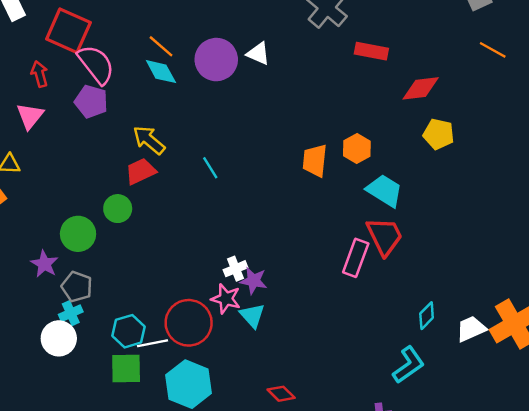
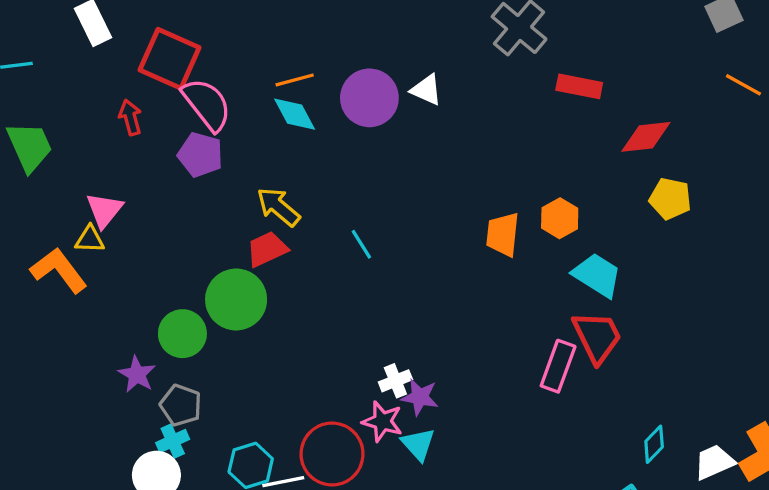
orange line: (161, 46) -> (295, 80), turned -56
pink triangle: (30, 116) -> (104, 210), moved
green circle: (118, 209) -> (236, 299), size x1.6

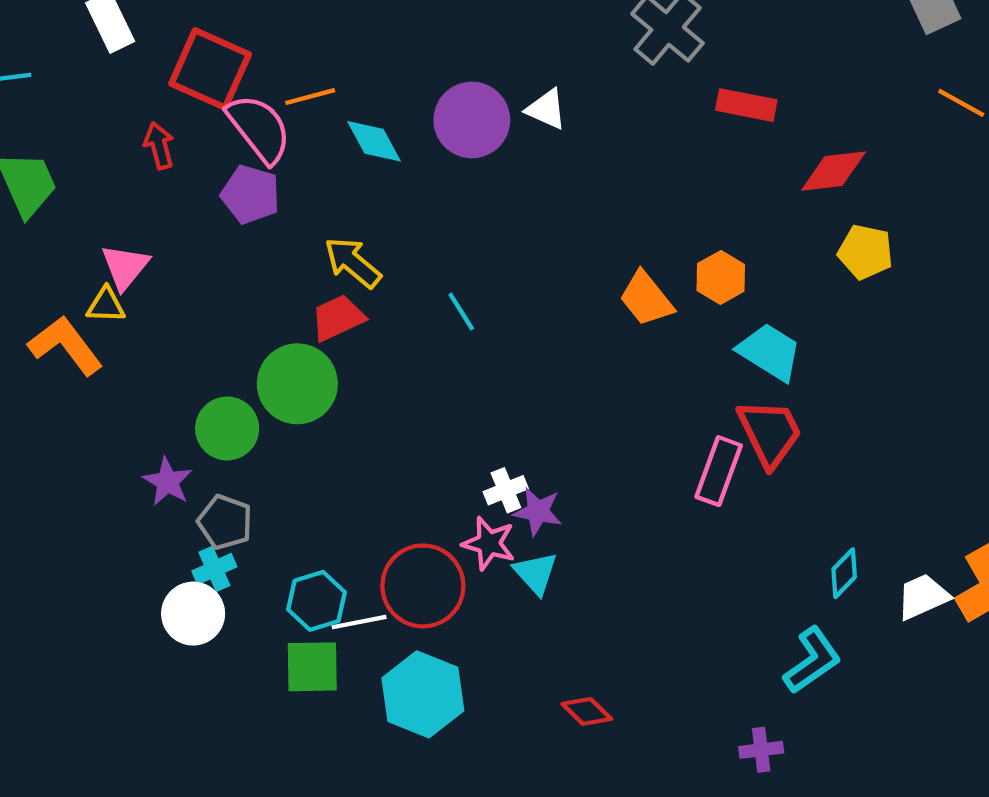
orange line: (295, 80) -> (310, 97), moved
orange trapezoid: (503, 234) -> (646, 299), turned -45

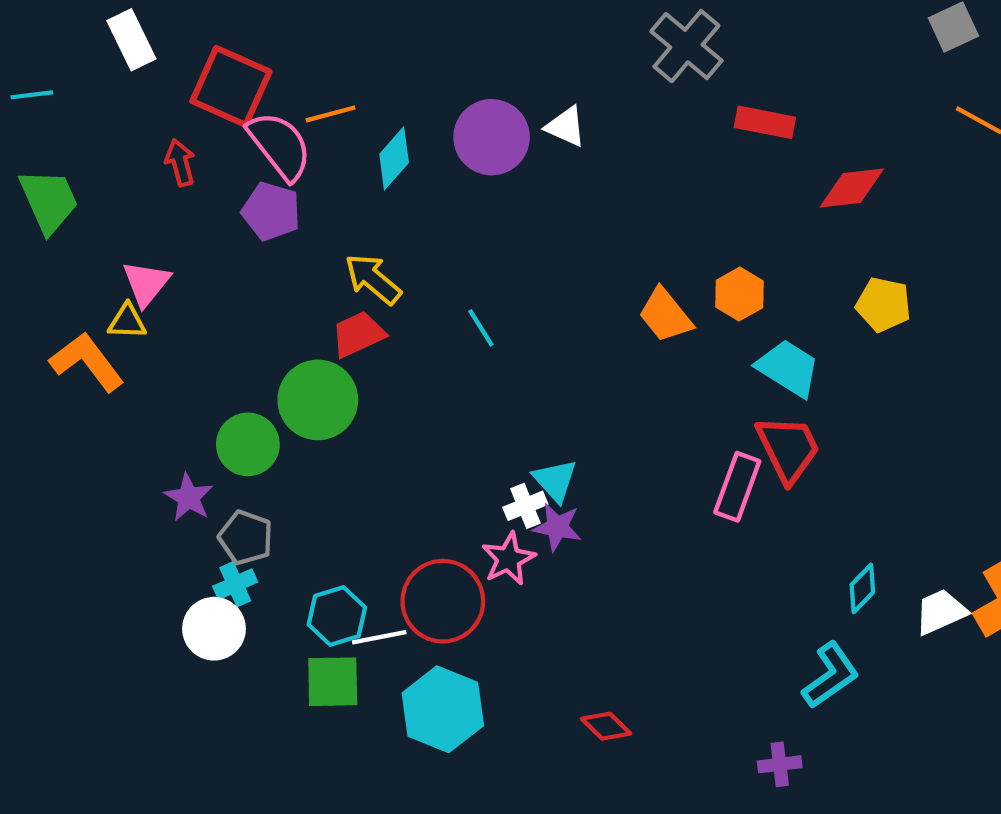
cyan diamond: (374, 141) -> (394, 158), turned 70
yellow pentagon: (865, 252) -> (883, 305), moved
pink star: (489, 543) -> (508, 559), turned 30
cyan triangle: (536, 573) -> (555, 480), moved

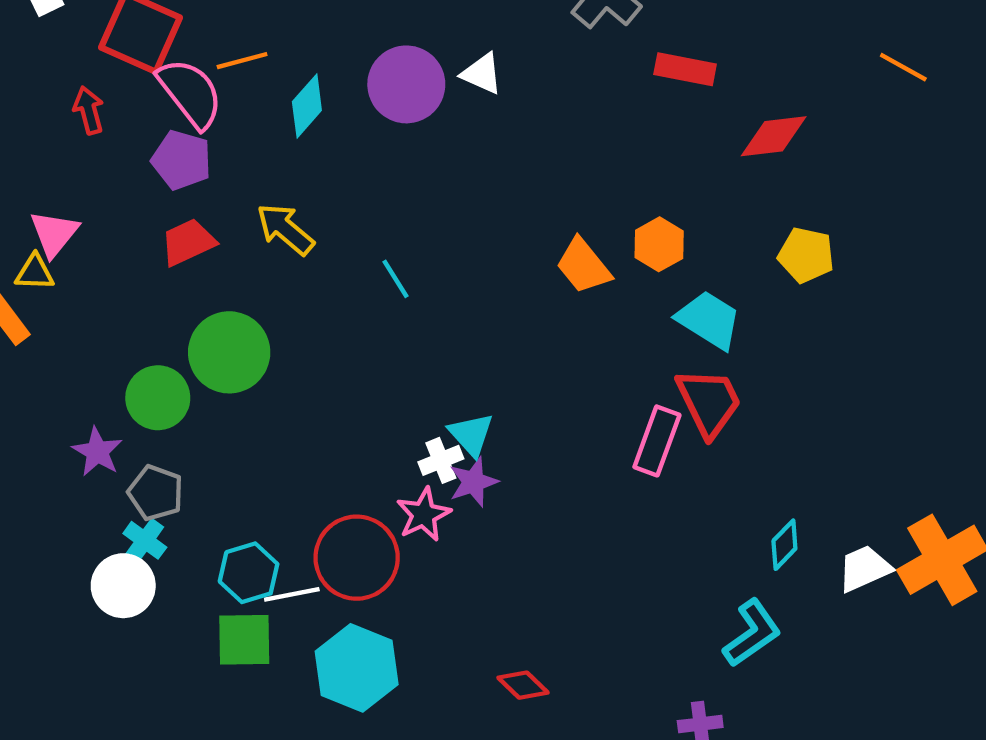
red trapezoid: (358, 334) -> (188, 242), moved
purple star: (557, 527) -> (473, 482), turned -30
cyan cross: (235, 584) -> (145, 540), turned -30

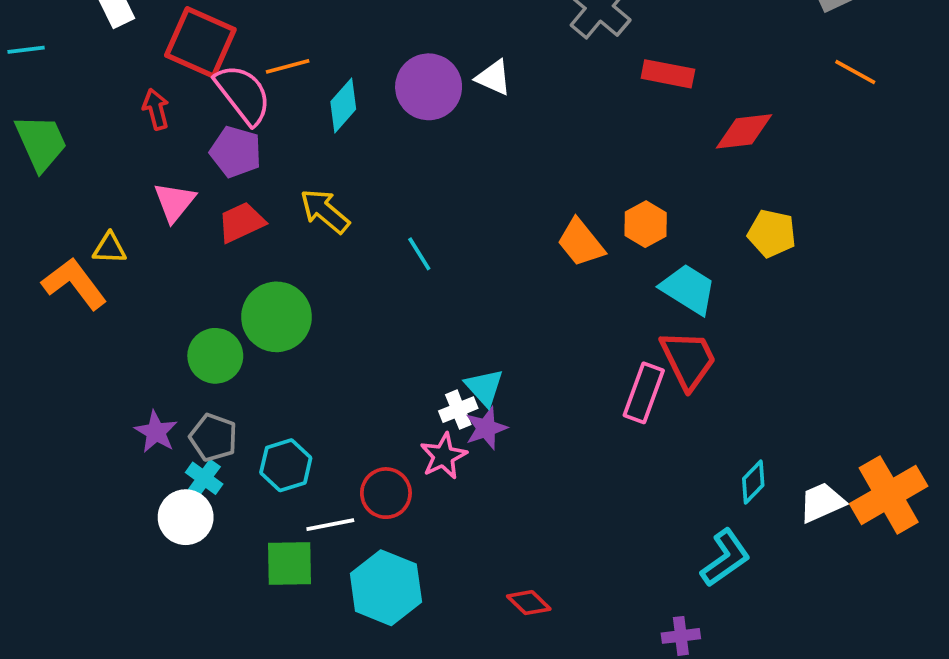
pink triangle: (54, 233) -> (174, 202), moved
purple star: (97, 452) -> (156, 432), moved
red circle: (357, 558) -> (386, 493), size x0.7
cyan hexagon: (249, 573) -> (286, 465), moved

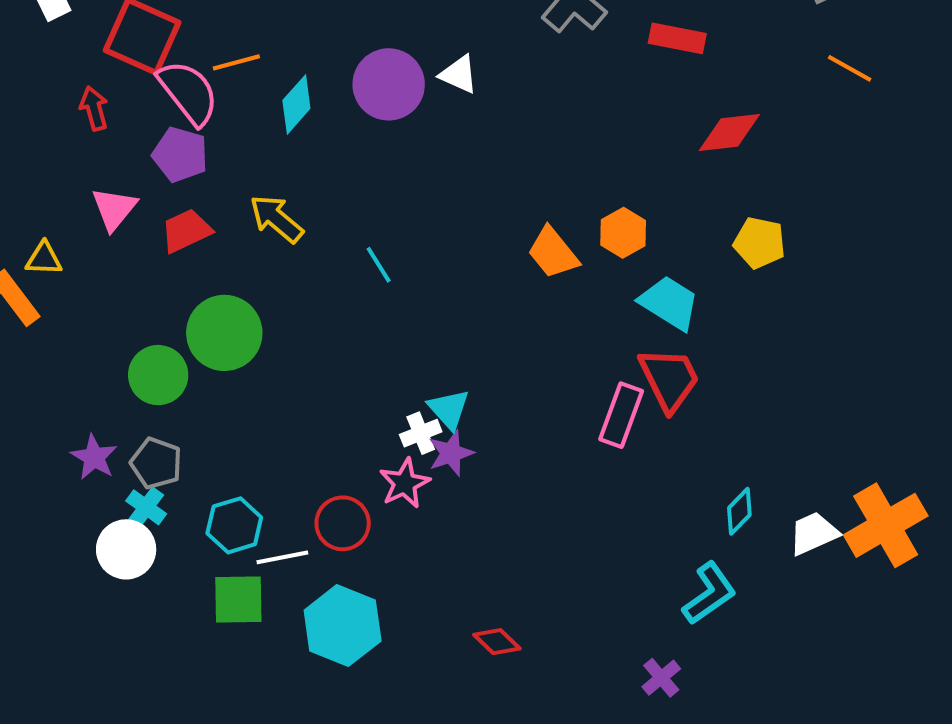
red rectangle: (668, 74) -> (677, 38), moved
cyan hexagon: (286, 465) -> (234, 525), moved
purple cross: (681, 636) -> (661, 678), turned -33

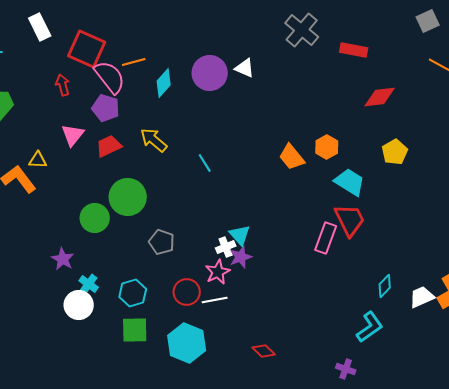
yellow pentagon: (759, 243) -> (395, 152), turned 30
gray pentagon: (156, 463) -> (162, 242), moved
white line: (282, 557) -> (215, 300), moved
purple cross: (661, 678) -> (346, 369), turned -30

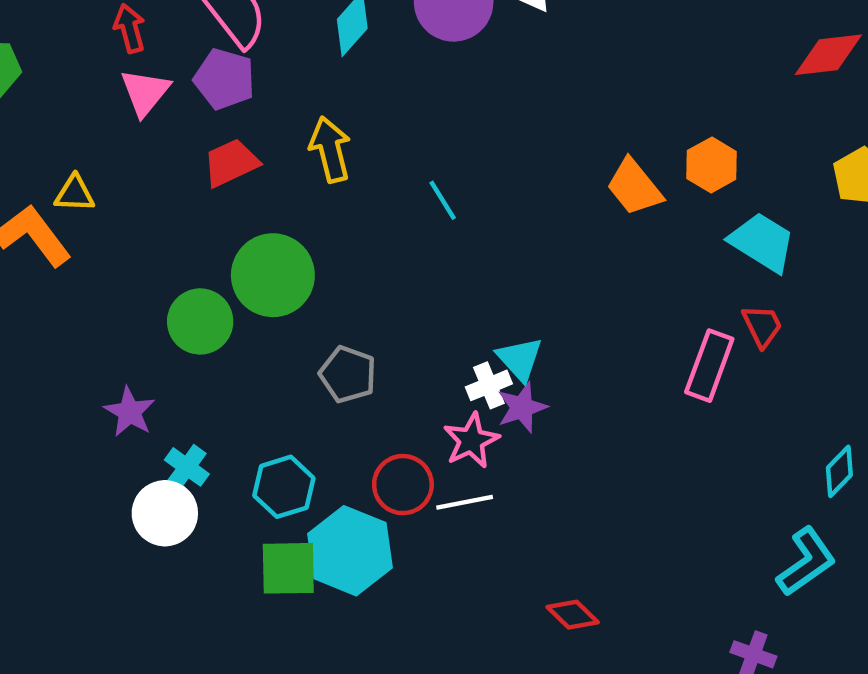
pink triangle: (73, 135) -> (145, 92), moved
yellow arrow: (154, 140) -> (330, 150), turned 36
red trapezoid: (350, 220) -> (762, 326), size x0.6
cyan hexagon: (187, 343) -> (350, 551), moved

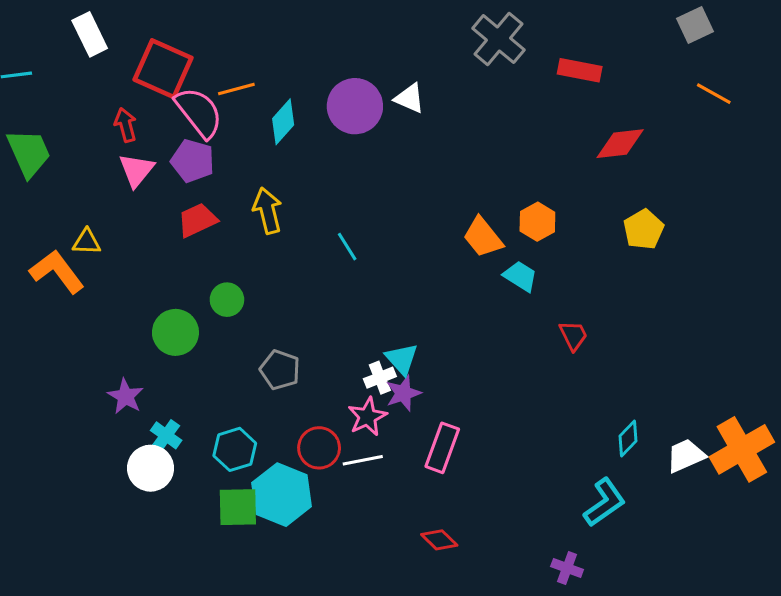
cyan trapezoid: (762, 242) -> (520, 276), moved, size x0.7
green circle: (273, 275) -> (227, 300), size x0.6
pink rectangle: (709, 366) -> (442, 448), moved

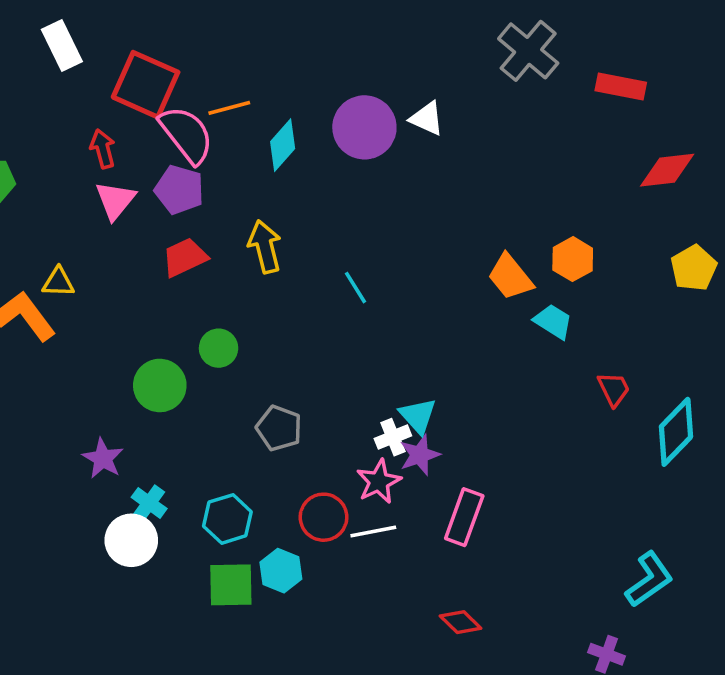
cyan diamond: (628, 438) -> (676, 432), moved, size x1.6
cyan hexagon: (282, 495) -> (281, 571), size x0.6

